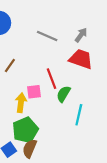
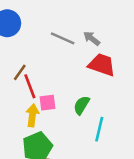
gray arrow: (81, 35) -> (92, 38), moved, turned -88
red line: (51, 79) -> (30, 86), moved

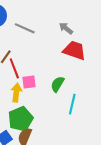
gray line: (63, 38) -> (25, 28), moved

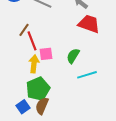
cyan line: (72, 104) -> (87, 75), turned 60

